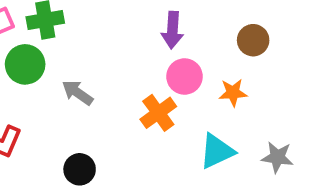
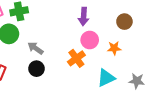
black circle: (80, 169) -> (36, 69), moved

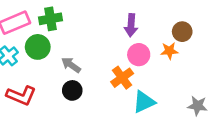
orange star: (114, 48) -> (169, 51), moved
cyan triangle: (106, 78) -> (144, 102), moved

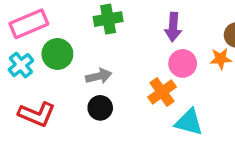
green cross: (51, 19) -> (108, 19), moved
gray arrow: (71, 65) -> (99, 76), turned 132
cyan triangle: (144, 102) -> (189, 122), turned 40

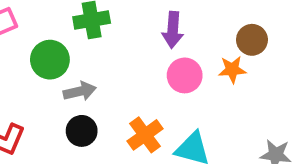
green circle: (57, 54) -> (50, 60), moved
orange cross: (162, 92) -> (145, 135), moved

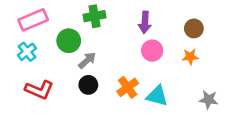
orange star: (232, 70) -> (190, 57), moved
gray arrow: (80, 91) -> (87, 60), turned -30

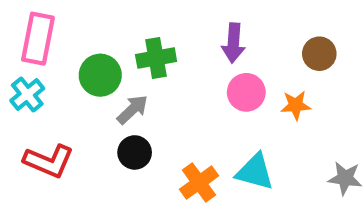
green cross: (94, 16) -> (156, 58), moved
pink rectangle: (33, 20) -> (38, 39), turned -56
orange star: (190, 57) -> (296, 105), moved
orange cross: (128, 87) -> (199, 183), moved

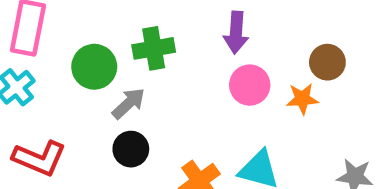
brown circle: (319, 54) -> (327, 62), moved

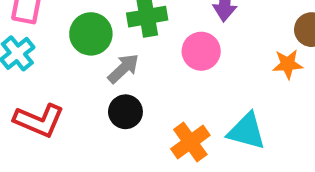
pink circle: (250, 85) -> (201, 51), moved

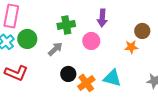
green circle: (91, 34) -> (27, 39), moved
black circle: (125, 112) -> (68, 74), moved

